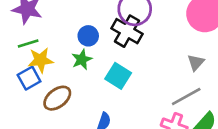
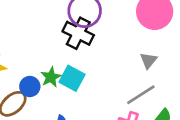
blue circle: (88, 36) -> (30, 87), moved
green star: (82, 59) -> (51, 77), moved

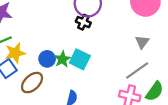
black cross: (78, 33) -> (83, 22), size x0.6
blue circle: (30, 87) -> (47, 59), moved

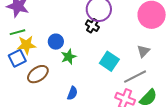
blue circle: (47, 59) -> (56, 42), moved
cyan square: (80, 59) -> (109, 61), moved

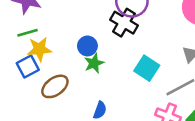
black cross: (92, 26) -> (124, 23), size x1.5
blue circle: (56, 42) -> (87, 46), moved

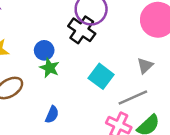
green star: (94, 63) -> (49, 68), turned -30

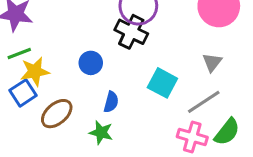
green star: (49, 68) -> (101, 133), moved
blue semicircle: (52, 115) -> (111, 102), moved

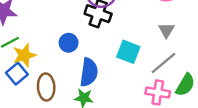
blue semicircle: (111, 102) -> (89, 72), size x1.6
brown ellipse: (57, 114) -> (46, 87), turned -45

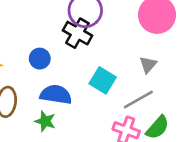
blue semicircle: (89, 72) -> (56, 95), turned -100

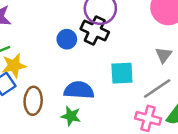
blue circle: (40, 59) -> (67, 39), moved
cyan square: (103, 80) -> (122, 73), turned -30

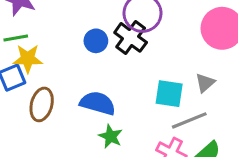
cyan square: (122, 73) -> (169, 94), moved
green star: (71, 116) -> (111, 136), moved

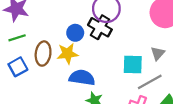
yellow star: (28, 59) -> (68, 54), moved
brown ellipse: (42, 104) -> (43, 54), moved

